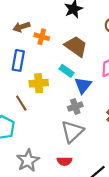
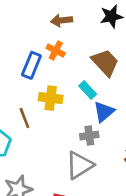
brown arrow: (21, 27) -> (62, 20), moved
orange cross: (42, 37) -> (56, 51), moved

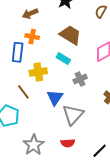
blue triangle: (104, 112) -> (55, 98), moved
gray cross: (89, 136) -> (80, 79), moved

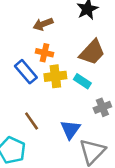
brown trapezoid: (70, 35) -> (92, 52), turned 100
blue rectangle: (18, 52) -> (26, 72), turned -48
yellow cross: (38, 72) -> (55, 76), moved

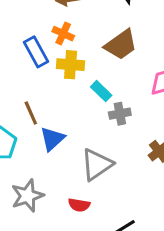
cyan rectangle: (82, 81) -> (101, 91), moved
blue triangle: (70, 129) -> (52, 139), moved

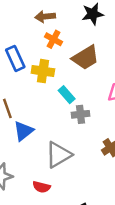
orange cross: (63, 34) -> (54, 39), moved

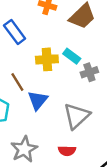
yellow cross: (43, 71) -> (47, 59), moved

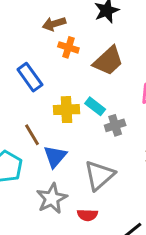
gray star: (24, 149) -> (52, 198), moved

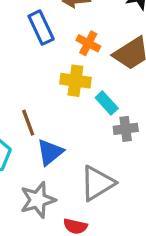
orange cross: (68, 47) -> (88, 43), moved
blue rectangle: (30, 77) -> (41, 28), moved
yellow cross: (67, 110) -> (75, 81), moved

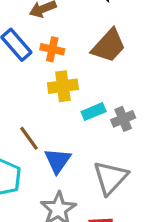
orange cross: (88, 43) -> (52, 49), moved
cyan rectangle: (107, 103) -> (94, 112), moved, turned -55

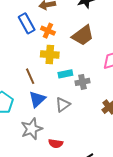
brown line: (29, 138) -> (30, 76), moved
gray triangle: (110, 178) -> (63, 105), moved, size x0.7

